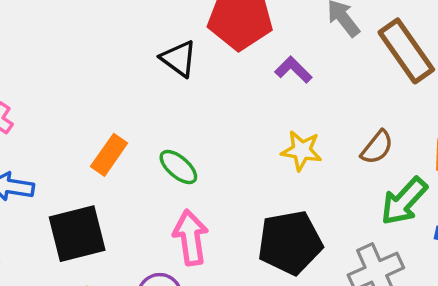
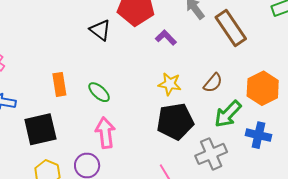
orange rectangle: (109, 155) -> (59, 84), turned -45
black pentagon: (290, 243) -> (175, 121), moved

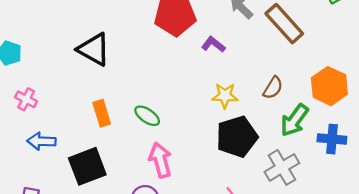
black triangle: (100, 30) -> (94, 49), moved, size x1.4

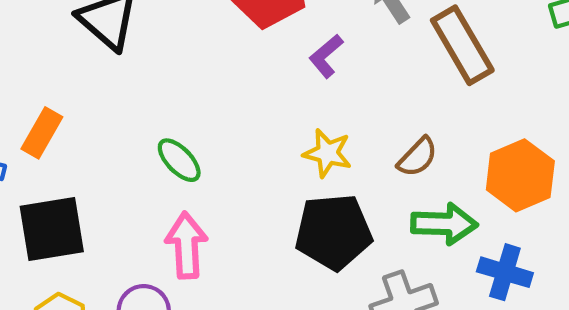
purple L-shape: (213, 44) -> (326, 56), turned -90
orange rectangle: (102, 113) -> (42, 133), moved, turned 35
green arrow: (294, 120) -> (444, 224), turned -136

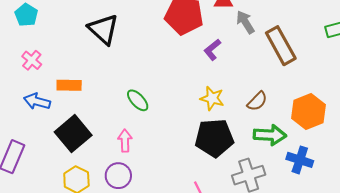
orange rectangle: (42, 133) -> (69, 85), turned 60
black square: (52, 229) -> (73, 134), turned -32
pink arrow: (186, 245) -> (125, 141), moved, size x0.7

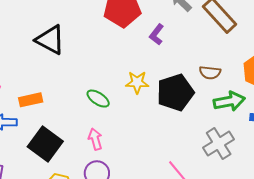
yellow star: (212, 98) -> (137, 82), moved
brown semicircle: (257, 101) -> (210, 73), turned 65
black pentagon: (214, 138) -> (175, 92), moved

